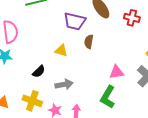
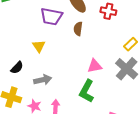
brown semicircle: (89, 42) -> (78, 29), moved
yellow triangle: (61, 51) -> (39, 46), turned 40

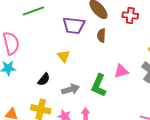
green L-shape: (87, 91) -> (99, 85), moved

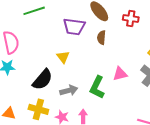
black semicircle: (44, 79) -> (42, 80), size x1.6

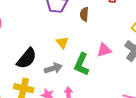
yellow triangle: (63, 57) -> (62, 43), moved

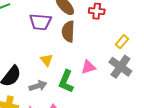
brown semicircle: (84, 14) -> (68, 32), size x1.5

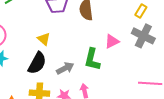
yellow triangle: (47, 60) -> (44, 39), moved

